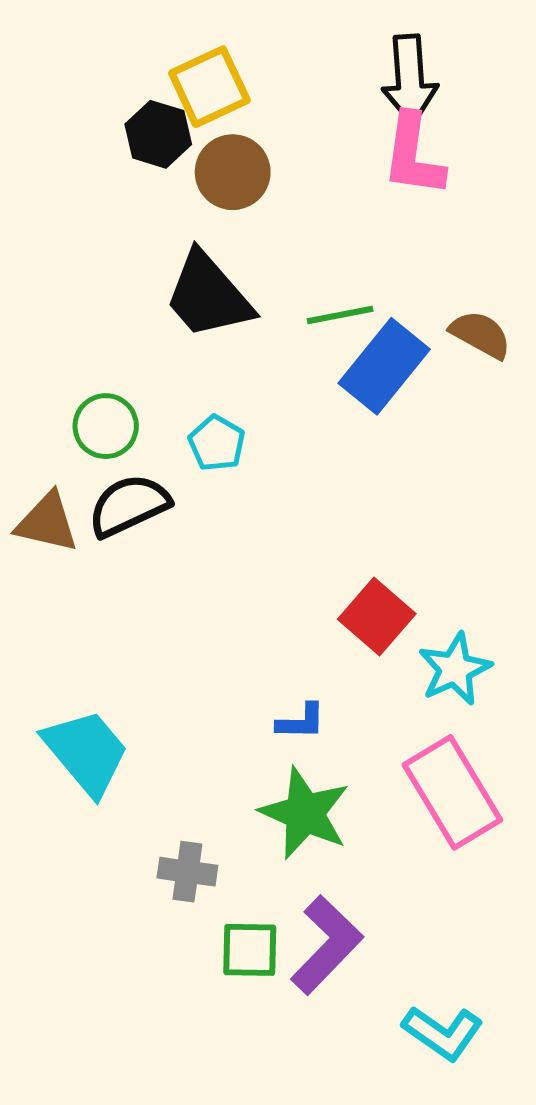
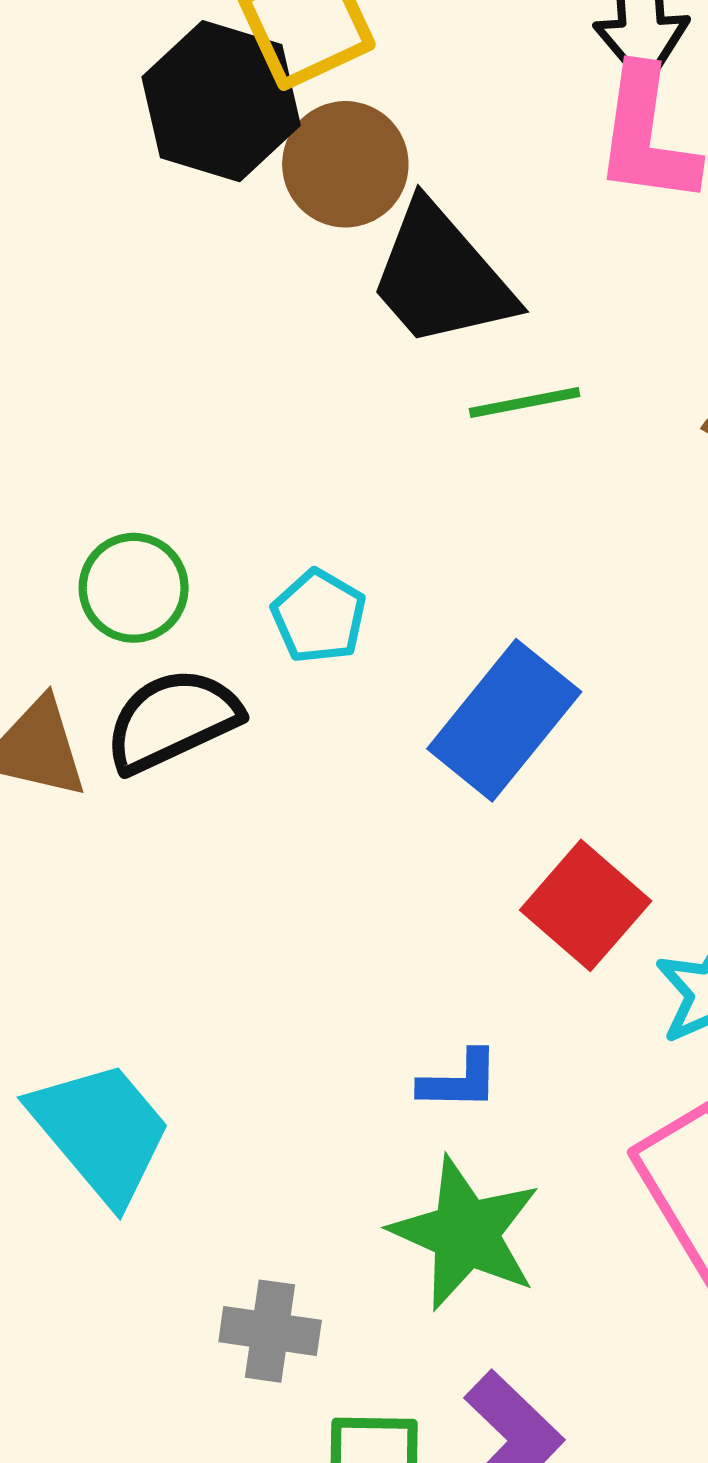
black hexagon: (158, 134) -> (221, 101), size x1.4
black trapezoid: (208, 295) -> (441, 276), moved
blue rectangle: (384, 366) -> (504, 720), moved

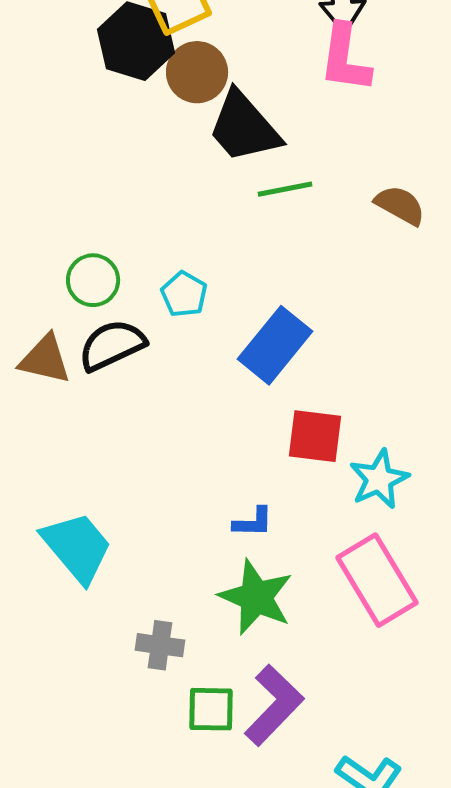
red square: (586, 905) -> (315, 436), turned -34

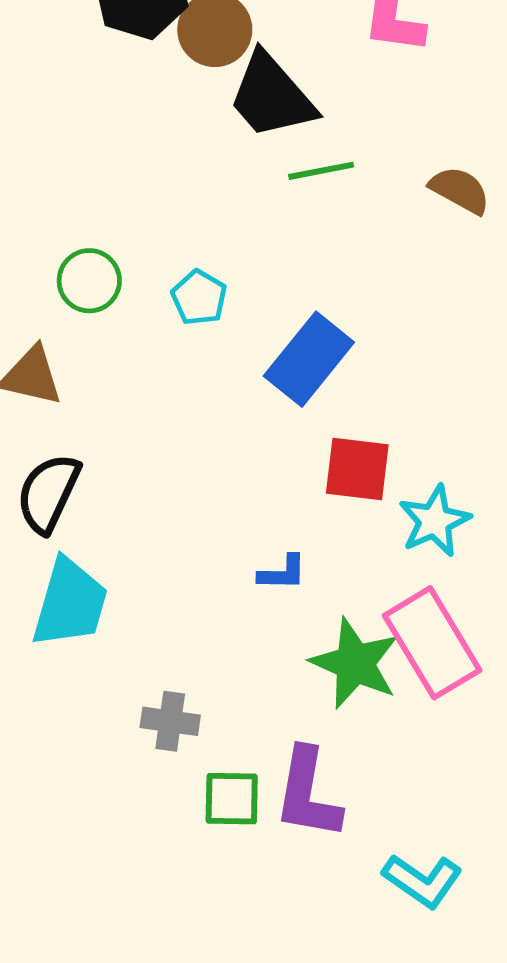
black semicircle: (112, 345) -> (48, 493), moved, turned -40
cyan trapezoid: (77, 547) -> (70, 603), turned 56
green star: (256, 597) -> (355, 663), moved
purple L-shape: (274, 705) -> (308, 794), turned 146

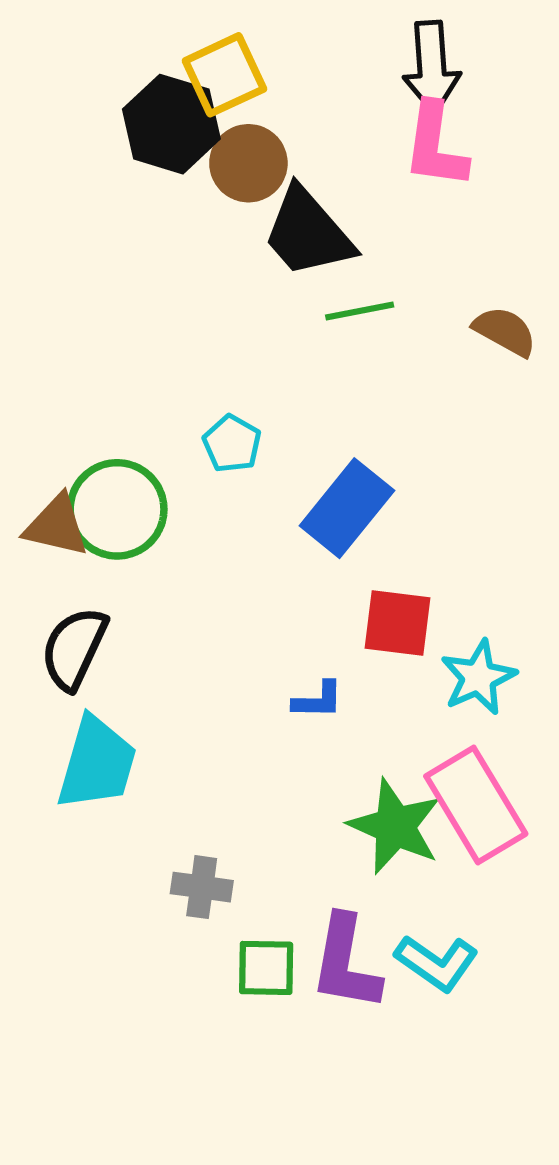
green circle: (89, 281) -> (117, 509), moved, size x1.5
blue L-shape: (282, 573) -> (318, 700), moved
cyan L-shape: (422, 881) -> (437, 963), moved

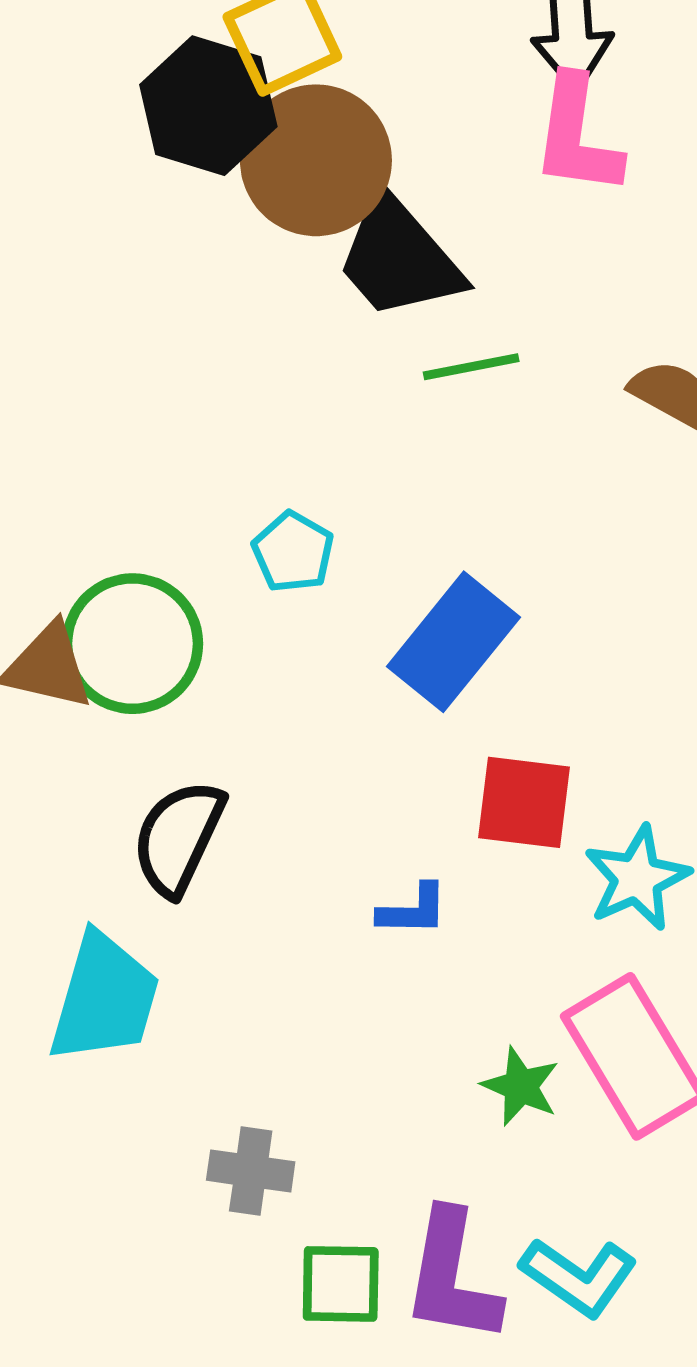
brown circle: (248, 163) -> (316, 160), size x1.4
black semicircle: (74, 648) -> (178, 838), moved
green star: (395, 826) -> (521, 1086), size x0.6

